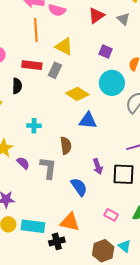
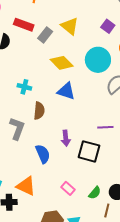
yellow triangle: (64, 46) -> (70, 26), moved
purple square: (106, 52) -> (108, 26), moved
cyan cross: (34, 126) -> (24, 87), moved

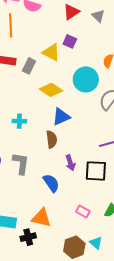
purple square: (108, 26) -> (70, 41), moved
blue triangle: (66, 91) -> (61, 117), turned -30
brown semicircle: (39, 111) -> (52, 139), moved

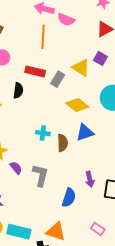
brown semicircle: (52, 139) -> (63, 143), moved
blue semicircle: (51, 183) -> (69, 198), turned 48

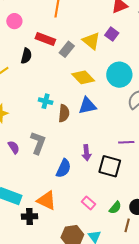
purple semicircle: (16, 168) -> (14, 147), moved

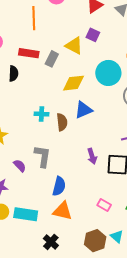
yellow diamond: (83, 77) -> (73, 83), turned -40
blue semicircle: (64, 168) -> (59, 186), moved
black cross: (30, 216) -> (51, 242), moved, turned -35

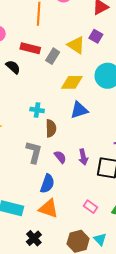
black semicircle: (13, 74) -> (13, 67), turned -56
brown semicircle: (62, 122) -> (51, 128), moved
purple semicircle: (20, 166) -> (60, 157), moved

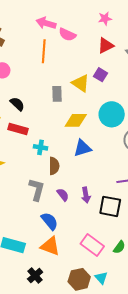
red rectangle: (30, 48) -> (18, 129), moved
gray rectangle: (53, 56) -> (57, 94), turned -35
blue semicircle: (47, 184) -> (50, 221), turned -60
pink rectangle: (90, 207) -> (92, 245), size x1.6

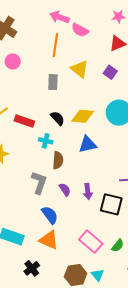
yellow triangle: (81, 83) -> (79, 69), moved
gray rectangle: (57, 94) -> (53, 82), moved
black semicircle: (17, 104) -> (58, 118), moved

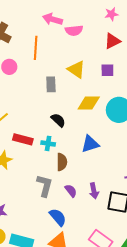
pink semicircle: (80, 30) -> (74, 30), turned -30
orange line: (55, 45) -> (36, 48), moved
purple square: (110, 72) -> (107, 70), turned -32
yellow diamond: (83, 116) -> (89, 103), moved
red rectangle: (24, 121) -> (23, 139), moved

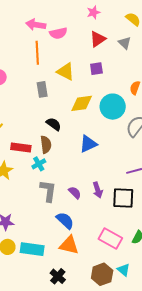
orange line: (36, 48) -> (37, 53), moved
cyan cross: (48, 143) -> (39, 164), moved, turned -32
brown semicircle: (62, 162) -> (46, 145), moved

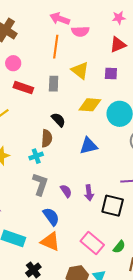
red rectangle: (21, 148) -> (23, 88), moved

